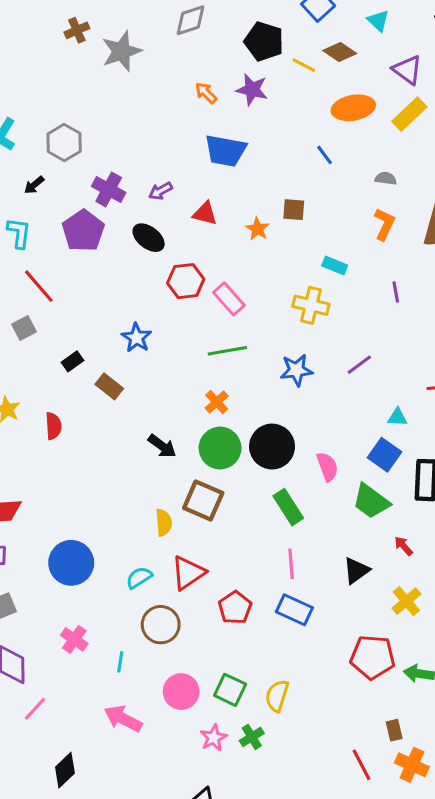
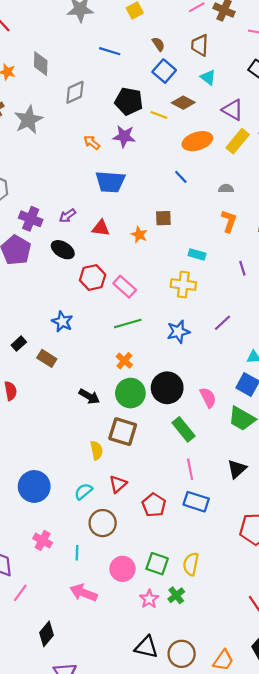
red triangle: (188, 573) -> (118, 484), size x0.7

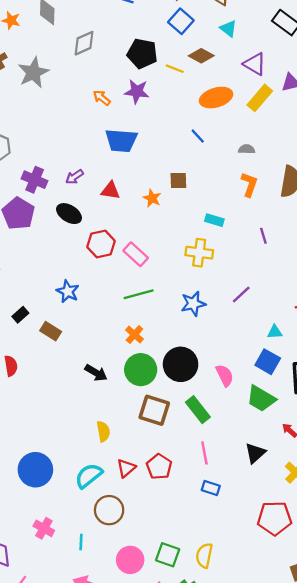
brown square: (123, 432) -> (154, 410), moved
cyan semicircle: (83, 491) -> (89, 476), size x1.4
blue rectangle: (196, 502) -> (211, 488), size x0.7
red pentagon: (154, 505) -> (159, 467), moved

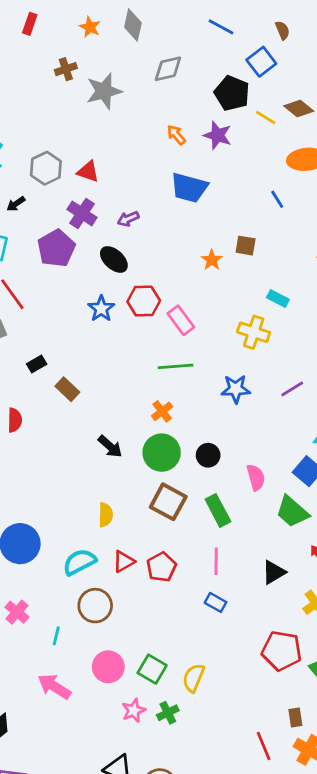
blue square: (181, 21) -> (261, 62), moved
red triangle: (110, 191) -> (88, 172), moved
blue star: (68, 291) -> (101, 309), moved
black circle: (181, 364) -> (208, 455), size x0.6

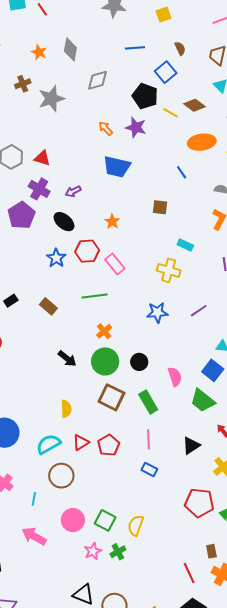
blue line: (221, 27) -> (135, 48), turned -30
orange star: (212, 260) -> (112, 221), moved
green line: (176, 366) -> (95, 296), moved
brown rectangle: (67, 389) -> (48, 306), moved

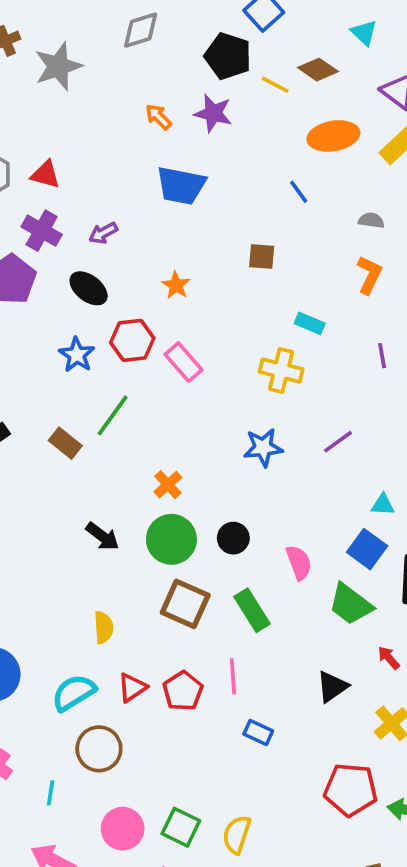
green line: (95, 296) -> (113, 415), moved, turned -45
pink line: (148, 439) -> (233, 676), moved

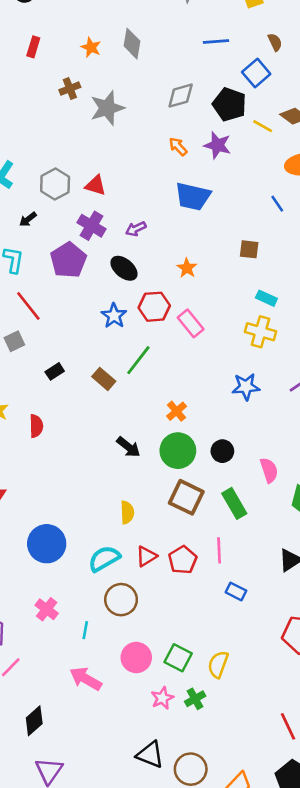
gray diamond: (141, 30) -> (181, 96), moved
cyan rectangle: (310, 323) -> (266, 298), moved

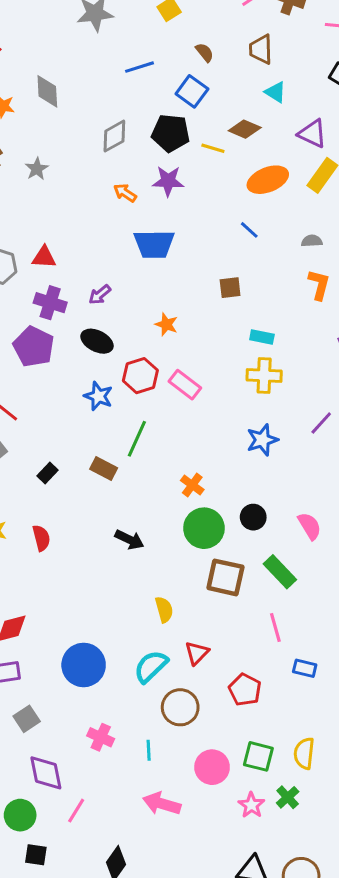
gray star: (107, 108) -> (37, 169), size x0.6
black arrow: (128, 447) -> (129, 540), moved
red pentagon: (183, 560) -> (245, 690), moved

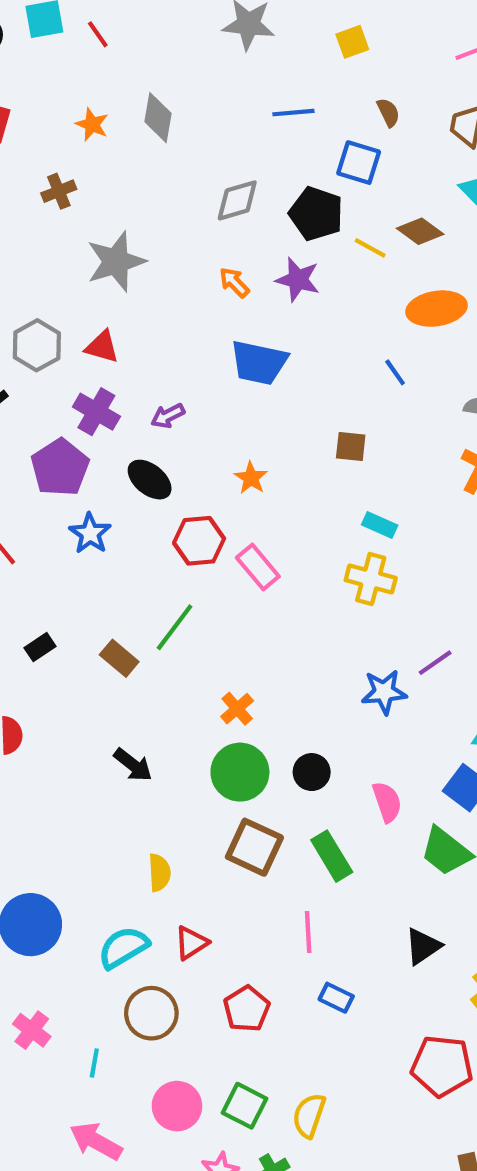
blue square: (192, 91) -> (359, 163), turned -32
gray star: (37, 169) -> (116, 262), moved, size x1.8
blue star: (98, 396) -> (90, 533), moved
blue star: (262, 440) -> (384, 692), moved

